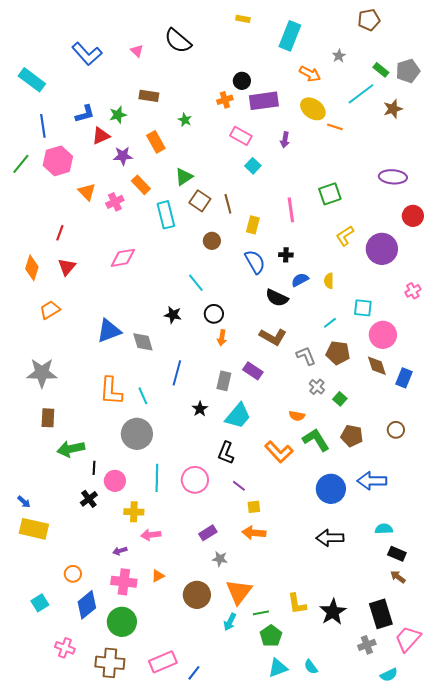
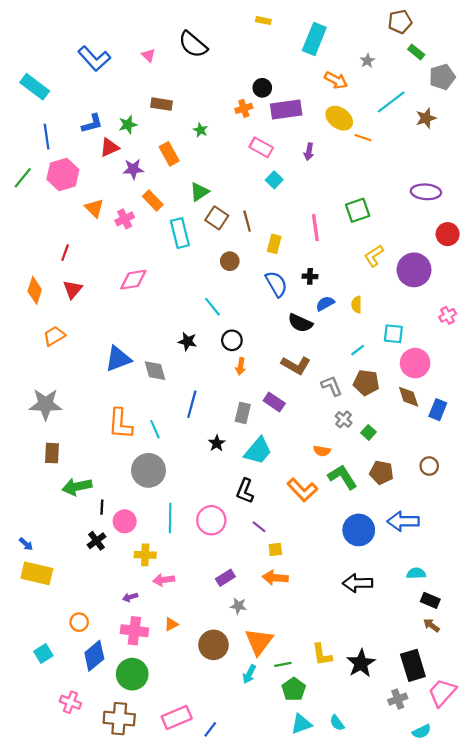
green rectangle: (381, 70) -> (416, 52), moved

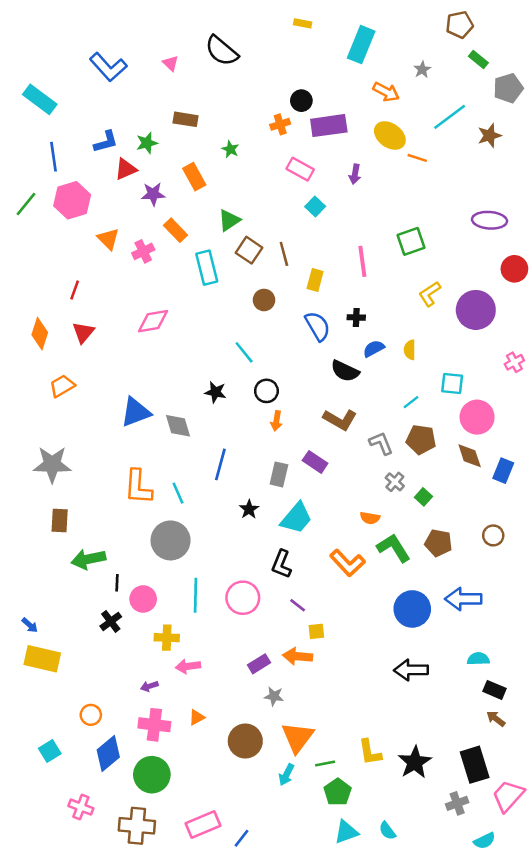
orange arrow: (275, 578) -> (298, 656), moved

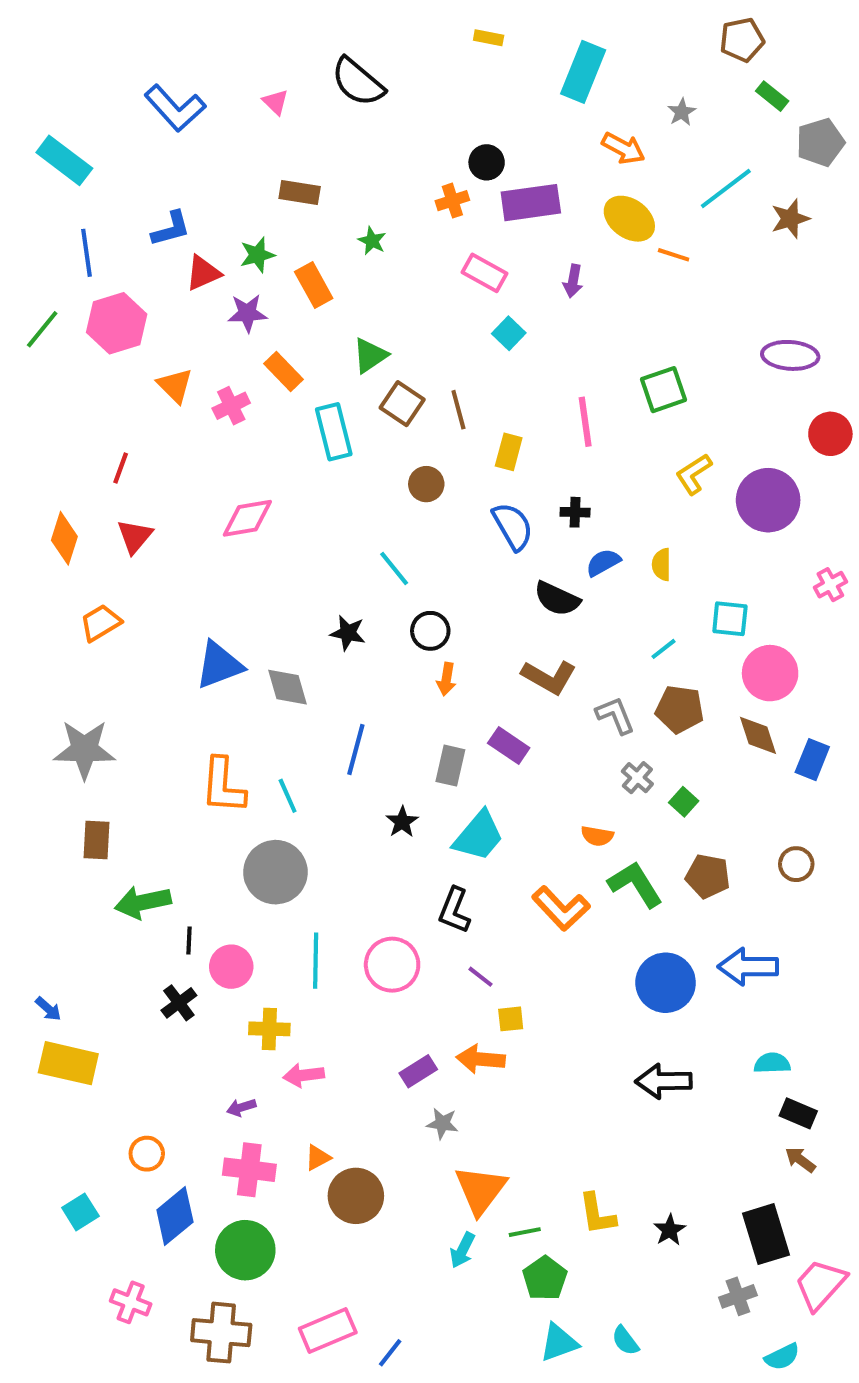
green star: (147, 143) -> (257, 255), moved
brown circle: (245, 741) -> (356, 1196), moved
black star: (415, 762) -> (670, 1230), size x0.6

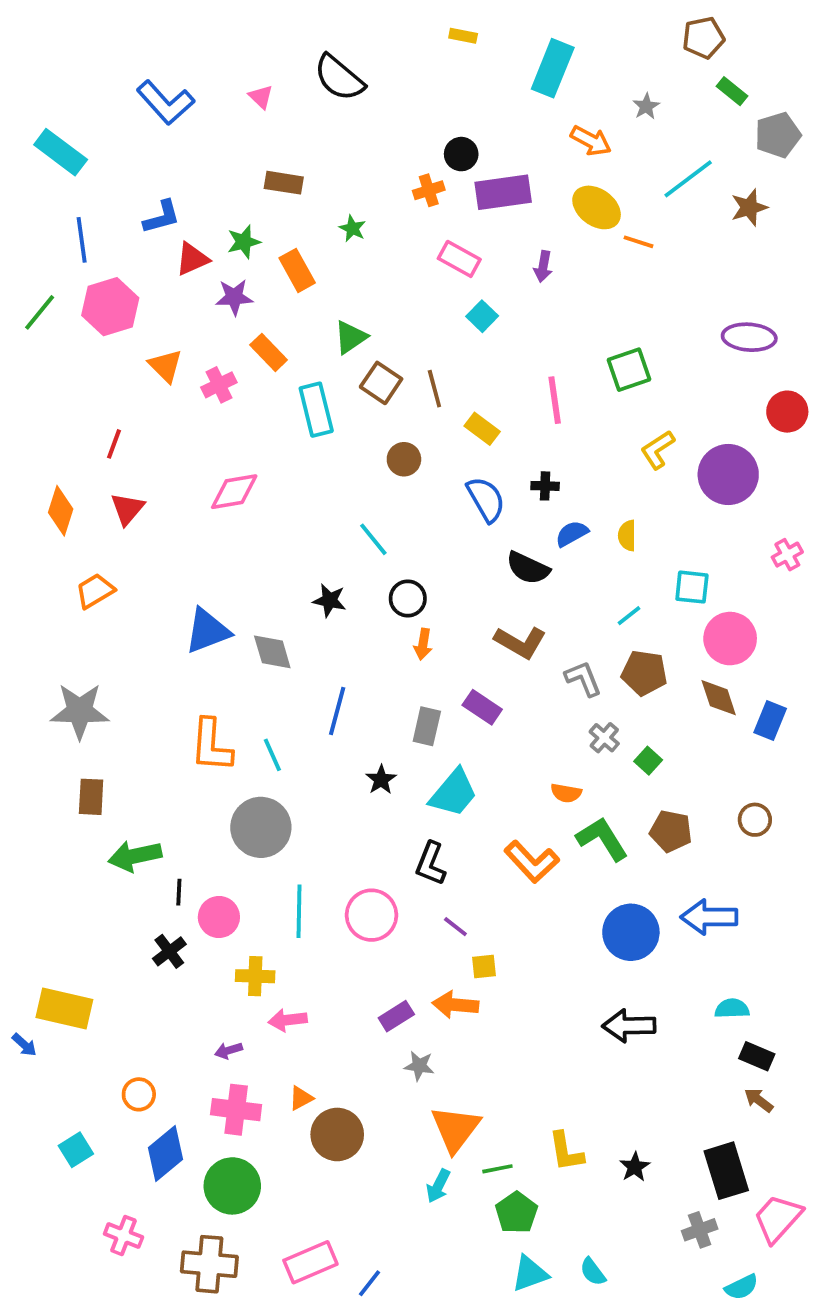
yellow rectangle: (509, 452) -> (482, 429), turned -68
blue arrow: (48, 1009) -> (24, 1045), moved

